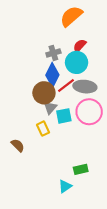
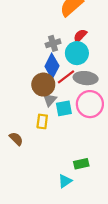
yellow rectangle: (43, 129) -> (42, 121), turned 32

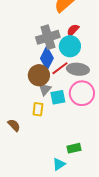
gray cross: (53, 43) -> (48, 37), size x1.6

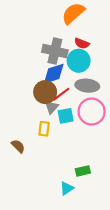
red semicircle: (73, 30) -> (82, 43), turned -112
gray cross: (48, 37) -> (55, 51), turned 30
blue diamond: (47, 58) -> (54, 74), turned 45
red line: (60, 68) -> (61, 94), moved

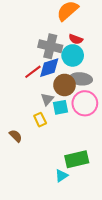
brown circle: (45, 92) -> (65, 85), moved
red line: (61, 94) -> (33, 72), moved
yellow rectangle: (44, 129) -> (40, 120), turned -32
green rectangle: (83, 171) -> (77, 159), size x1.6

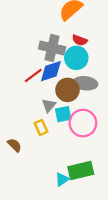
pink circle: (85, 103) -> (83, 123), moved
cyan triangle: (61, 176) -> (62, 179), moved

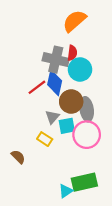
red semicircle: (80, 40) -> (72, 53), moved, turned -104
blue diamond: (51, 71) -> (55, 83), turned -60
gray ellipse: (85, 83) -> (87, 109), moved, turned 75
yellow rectangle: (41, 127) -> (45, 139), turned -32

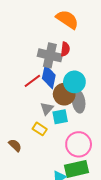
orange semicircle: (74, 21) -> (67, 19), turned 75
cyan circle: (80, 69) -> (74, 82), moved
pink circle: (87, 135) -> (79, 144), moved

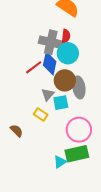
cyan circle: (74, 82) -> (68, 53), moved

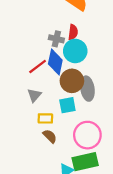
gray cross: (51, 42) -> (56, 39), size x0.6
gray triangle: (48, 94) -> (34, 95), moved
yellow rectangle: (41, 115) -> (45, 118), turned -32
brown semicircle: (17, 131) -> (50, 136), moved

